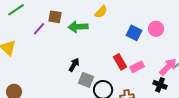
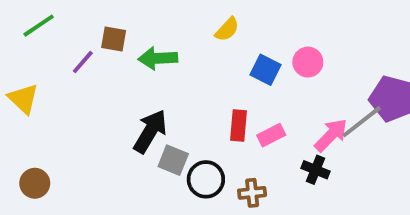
yellow semicircle: (101, 12) -> (227, 29), moved
red rectangle: (120, 62) -> (239, 126), turned 35
black arrow: (74, 65) -> (150, 131), size x1.6

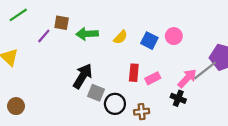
yellow semicircle: (227, 29) -> (120, 37), moved

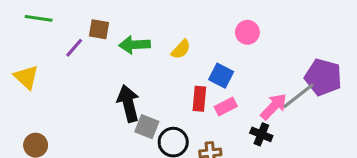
green line: (18, 15) -> (39, 18), turned 42
pink circle: (174, 36) -> (247, 32), moved
blue square: (149, 41) -> (221, 76), moved
black arrow: (83, 76) -> (128, 103), turned -45

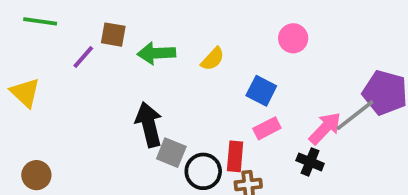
red rectangle: (199, 99) -> (235, 156), moved

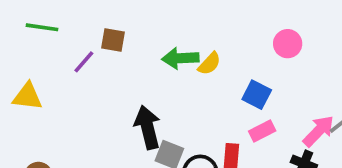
green arrow: (156, 53) -> (180, 58), moved
yellow triangle: (25, 93) -> (27, 96), turned -36

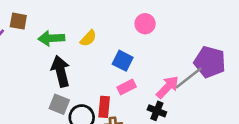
green arrow: (180, 58) -> (51, 38), moved
black arrow: (148, 127) -> (61, 71), moved

